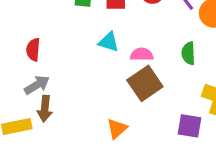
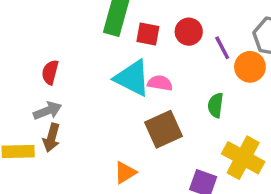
cyan triangle: (109, 42) -> (132, 78), size x1.6
pink semicircle: (142, 54) -> (160, 83), moved

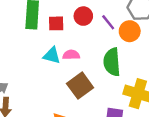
cyan triangle: (132, 78) -> (52, 55), size x0.7
green semicircle: (216, 105) -> (112, 62), size x1.6

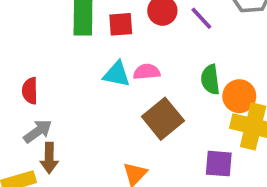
orange circle: (130, 31) -> (239, 96), moved
green semicircle: (112, 62) -> (210, 80), size x0.7

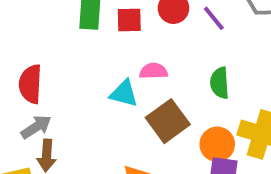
cyan triangle: (117, 74) -> (124, 93), moved
red semicircle: (30, 91) -> (30, 84), size x1.4
orange circle: (239, 96) -> (217, 144), moved

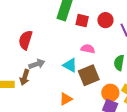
cyan triangle: (124, 93) -> (70, 65), moved
gray arrow: (36, 127) -> (37, 64), moved

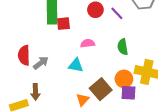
red square: (82, 21) -> (63, 24), moved
gray arrow: (37, 64) -> (41, 63), moved
brown square: (89, 75) -> (101, 89), moved

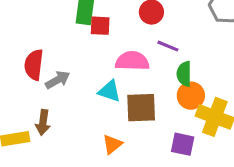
purple line: (117, 13) -> (168, 46), moved, turned -32
pink semicircle: (88, 43) -> (132, 61), size x1.5
orange circle: (124, 79) -> (191, 96), moved
brown square: (101, 89) -> (141, 108), moved, turned 30

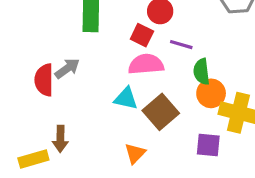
red square: (100, 26) -> (142, 35), moved, turned 30
gray arrow: (58, 80) -> (67, 68), moved
brown square: (141, 108) -> (161, 112), turned -32

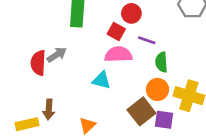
orange circle: (211, 93) -> (157, 89), moved
brown square: (161, 112) -> (141, 111), moved
orange triangle: (135, 153) -> (87, 125), moved

